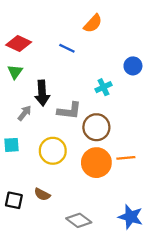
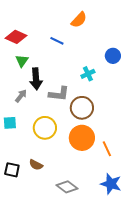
green triangle: (15, 72) -> (22, 61), moved
orange line: (126, 158) -> (107, 149), moved, turned 70

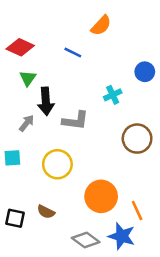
brown circle: (82, 108) -> (137, 139), moved
orange circle: (82, 138) -> (101, 196), moved
orange line: (107, 149) -> (137, 210), moved
blue star: (111, 184) -> (122, 236), moved

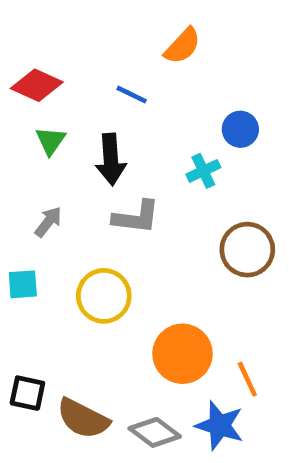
blue circle: (145, 72) -> (240, 129), moved
black arrow: (46, 101) -> (111, 159), moved
brown semicircle: (46, 212) -> (83, 419), moved, size x1.6

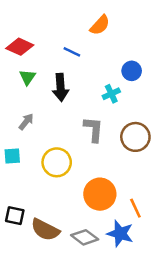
gray L-shape: (136, 217) -> (94, 129), moved, turned -92

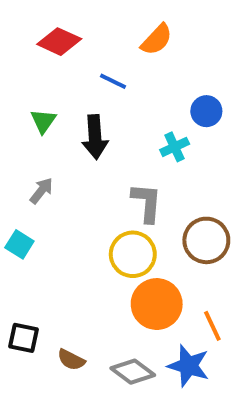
red diamond: (20, 47) -> (59, 42), moved
brown circle: (135, 137) -> (206, 240), moved
cyan square: (12, 156) -> (19, 244), turned 36
yellow circle: (57, 162) -> (133, 254), moved
brown semicircle: (45, 230) -> (71, 360), size x0.6

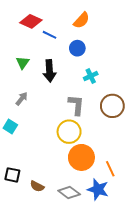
blue line: (113, 81) -> (49, 35), moved
blue circle: (206, 111) -> (77, 48), moved
brown circle: (206, 240) -> (112, 106), moved

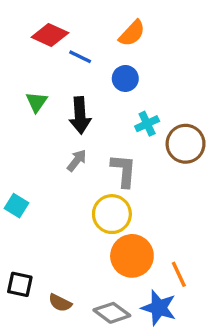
gray arrow: (22, 99) -> (77, 161), moved
brown circle: (112, 106) -> (186, 144), moved

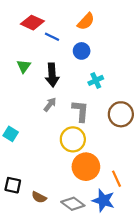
brown circle: (186, 144) -> (121, 114), moved

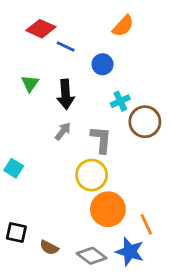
orange semicircle: (86, 21) -> (123, 26), moved
brown circle: (121, 114) -> (145, 122), moved

